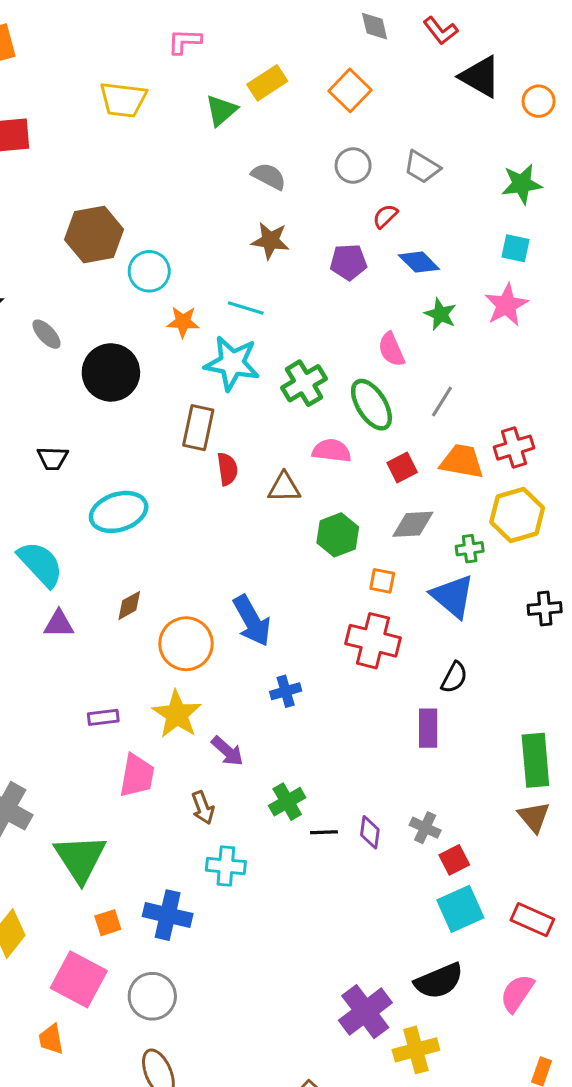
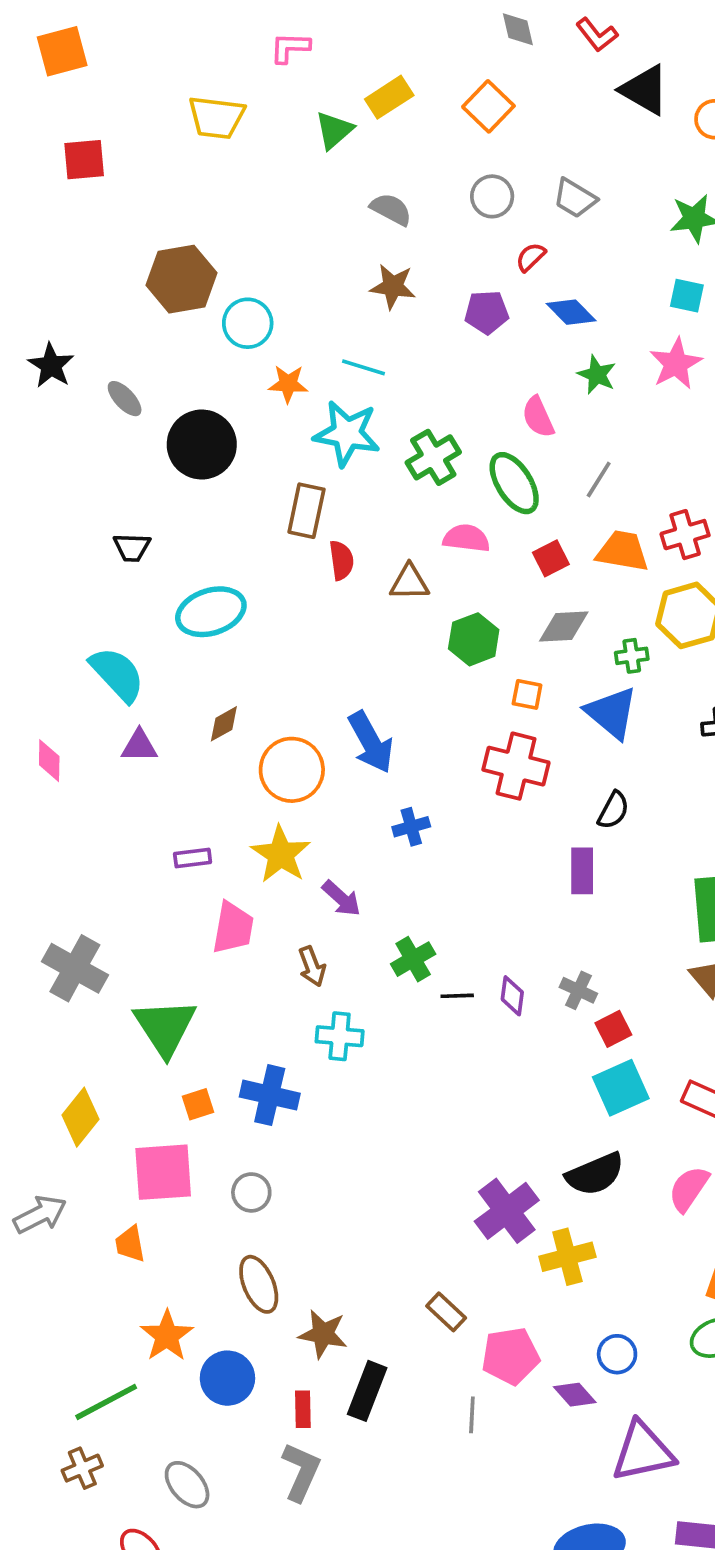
pink square: (79, 979) -> (163, 1172), turned -32
gray circle: (152, 996) -> (251, 1192), size x0.7

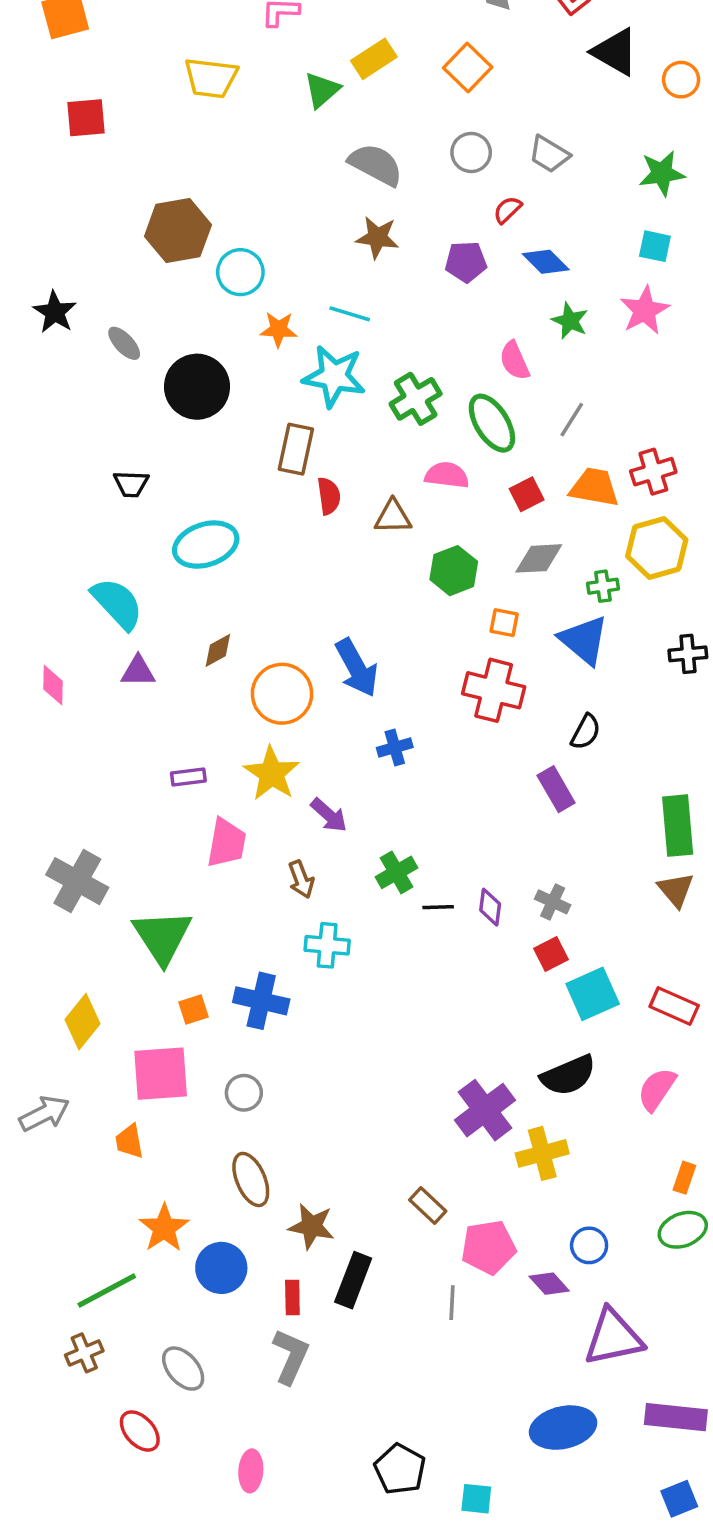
gray semicircle: (391, 209) -> (376, 165), size x1.4
purple rectangle: (582, 871) -> (556, 789), turned -30
red square: (613, 1029) -> (551, 954), moved

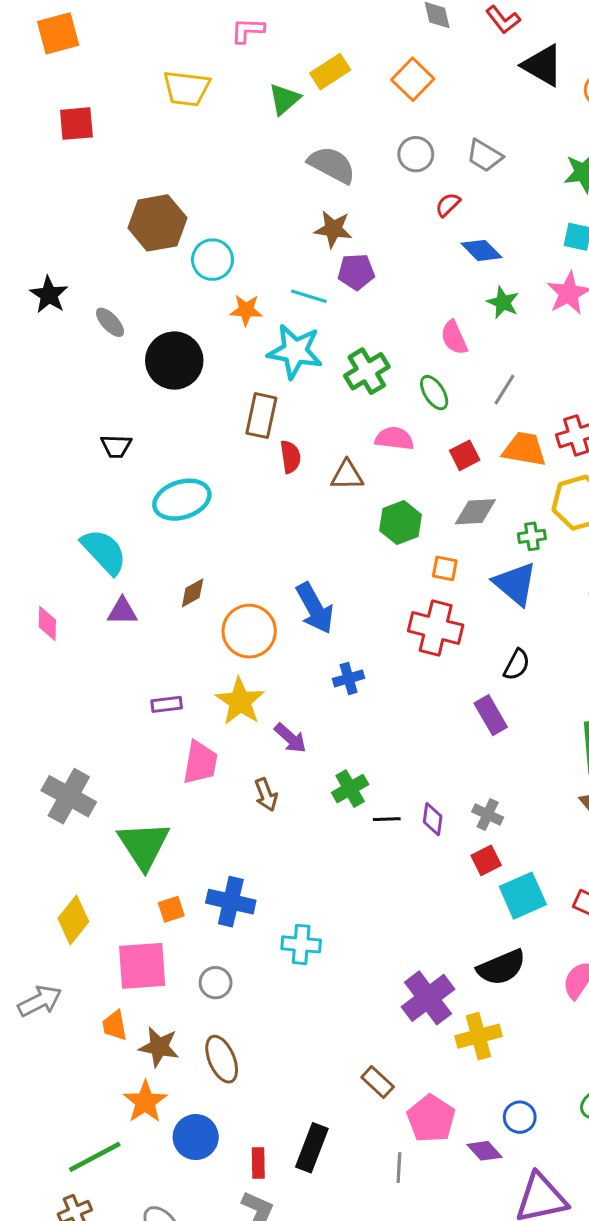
purple pentagon: (466, 262) -> (356, 272), moved
green ellipse: (492, 423) -> (434, 393), size x0.7
cyan cross: (327, 945) -> (301, 944), moved
brown star: (311, 1226) -> (159, 1047), moved
pink pentagon: (488, 1247) -> (431, 1119), turned -30

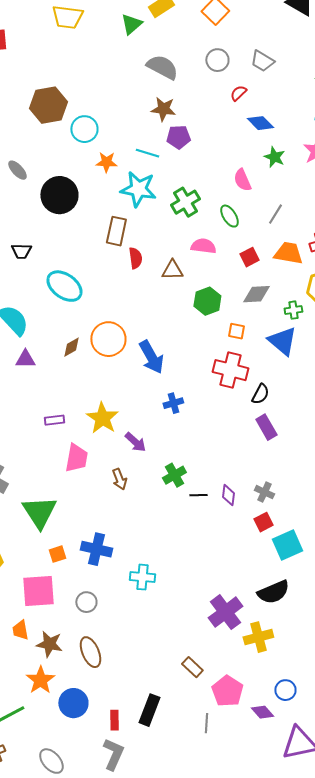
cyan ellipse: (182, 500) -> (64, 286), turned 54
orange circle: (249, 631) -> (108, 339), moved
black semicircle: (517, 665) -> (260, 394), moved

